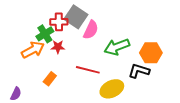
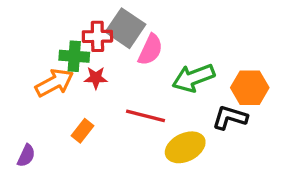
green cross: (45, 34) -> (74, 56), turned 36

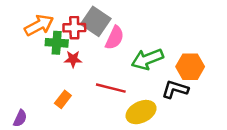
orange arrow: (54, 83) -> (39, 25), moved

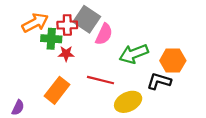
orange rectangle: (63, 99) -> (57, 90), size x1.6

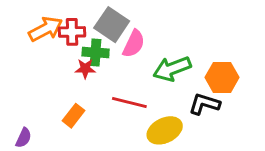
red cross: (67, 25) -> (72, 32), moved
green cross: (51, 39) -> (96, 52), moved
orange rectangle: (57, 90) -> (73, 116), size x0.7

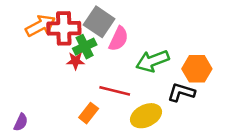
red cross: (72, 32) -> (64, 28), size x1.4
green cross: (96, 52) -> (85, 47), turned -30
orange rectangle: (73, 116) -> (89, 113), moved

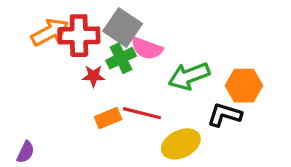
pink semicircle: (119, 39) -> (147, 48), turned 85
green cross: (85, 47) -> (121, 58), moved
orange rectangle: (89, 113) -> (108, 118), moved, turned 30

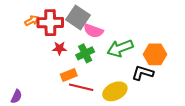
orange arrow: (50, 32) -> (32, 21), size x0.6
green cross: (121, 58) -> (85, 53), moved
red line: (142, 113) -> (81, 87), moved

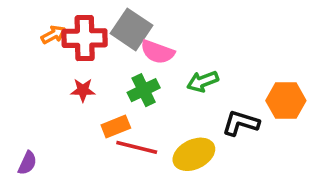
red star: (59, 48) -> (83, 90), moved
green arrow: (120, 48) -> (203, 81), size x0.7
orange hexagon: (155, 54) -> (286, 101), moved

